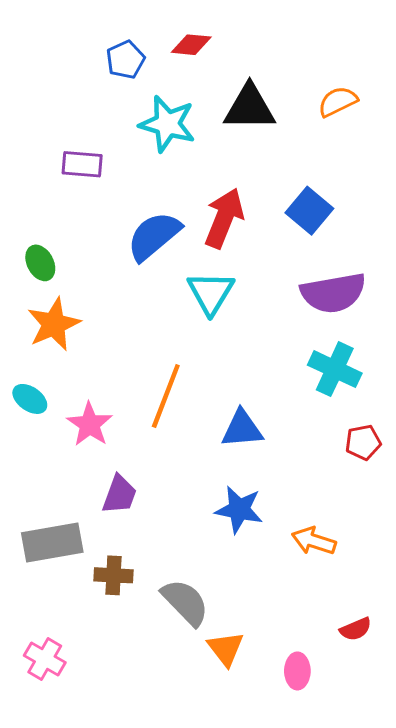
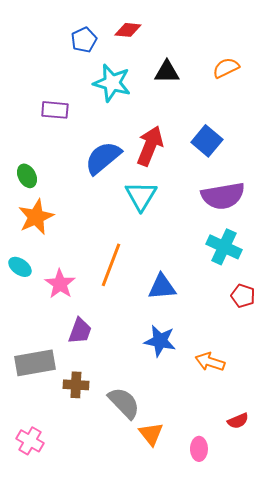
black triangle: (250, 107) -> (167, 72), size x0.7
red pentagon: (363, 442) -> (243, 296), turned 30

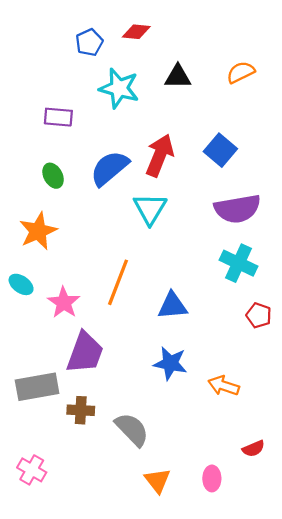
green ellipse: (27, 176) -> (53, 176), moved
purple trapezoid: (80, 331) -> (85, 353), size x1.5
orange triangle: (151, 434) -> (158, 481), moved

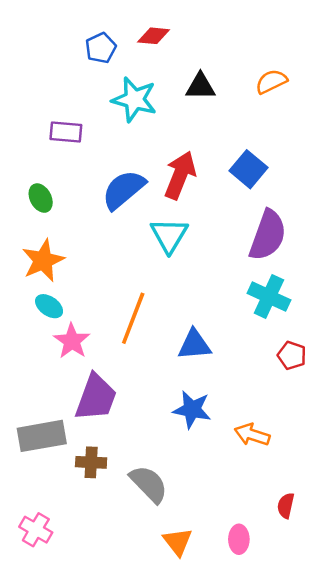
green ellipse: (53, 176) -> (41, 198), moved
purple semicircle: (237, 209) -> (268, 235), turned -60
cyan ellipse: (21, 284) -> (49, 306), moved
red semicircle: (253, 449) -> (286, 506), turned 125

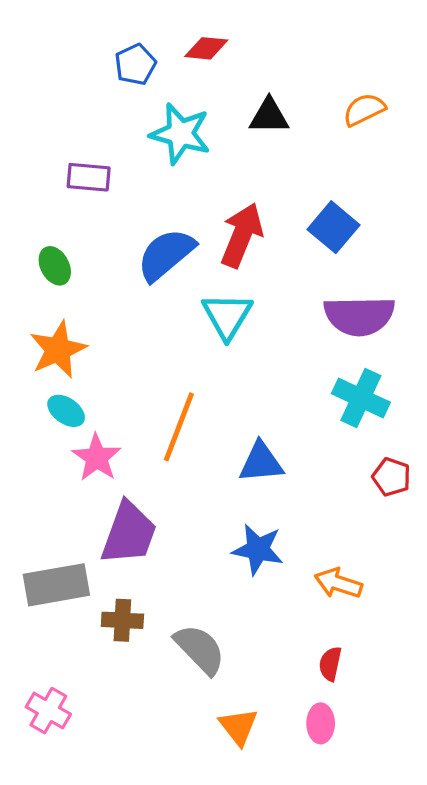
purple semicircle: (268, 235) -> (359, 316), turned 69
red semicircle: (286, 506) -> (330, 664), moved

